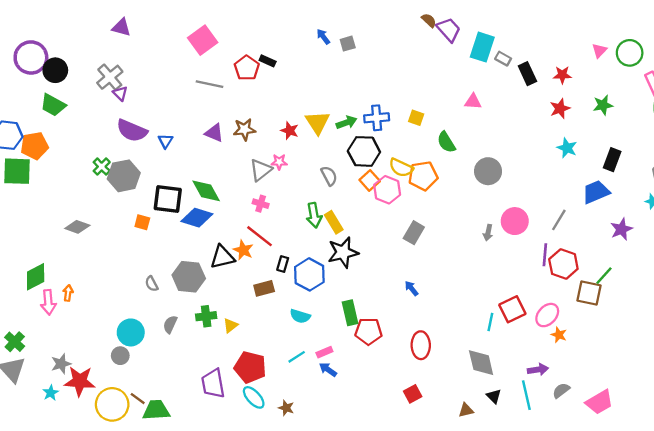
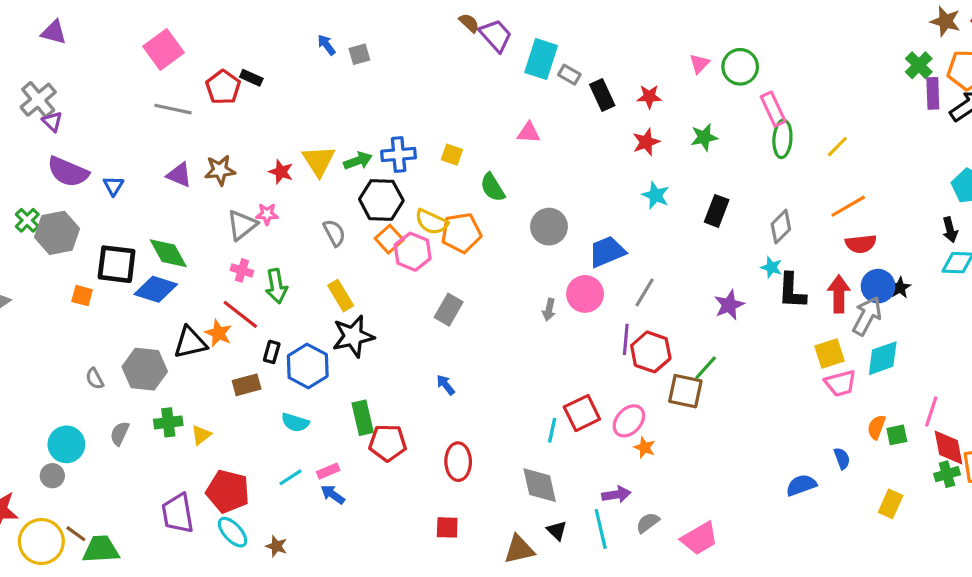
blue trapezoid: (596, 192) -> (607, 252), moved
green arrow: (314, 215) -> (276, 286), moved
red square: (413, 394) -> (447, 527), turned 30
brown triangle: (466, 410) -> (519, 549), size x1.5

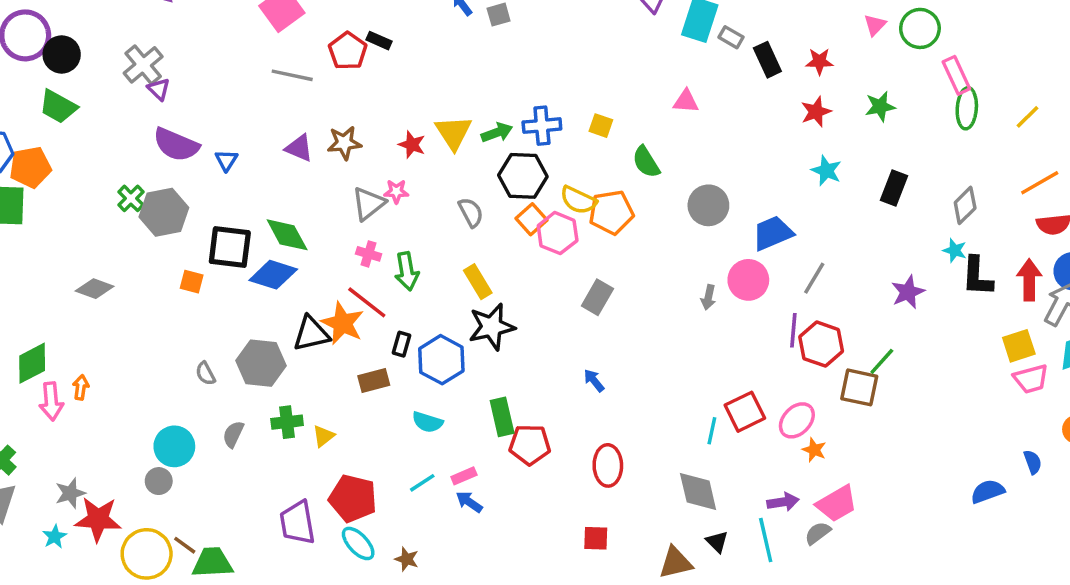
orange star: (218, 333) -> (343, 323), size x1.4
pink trapezoid: (699, 538) -> (837, 504), moved

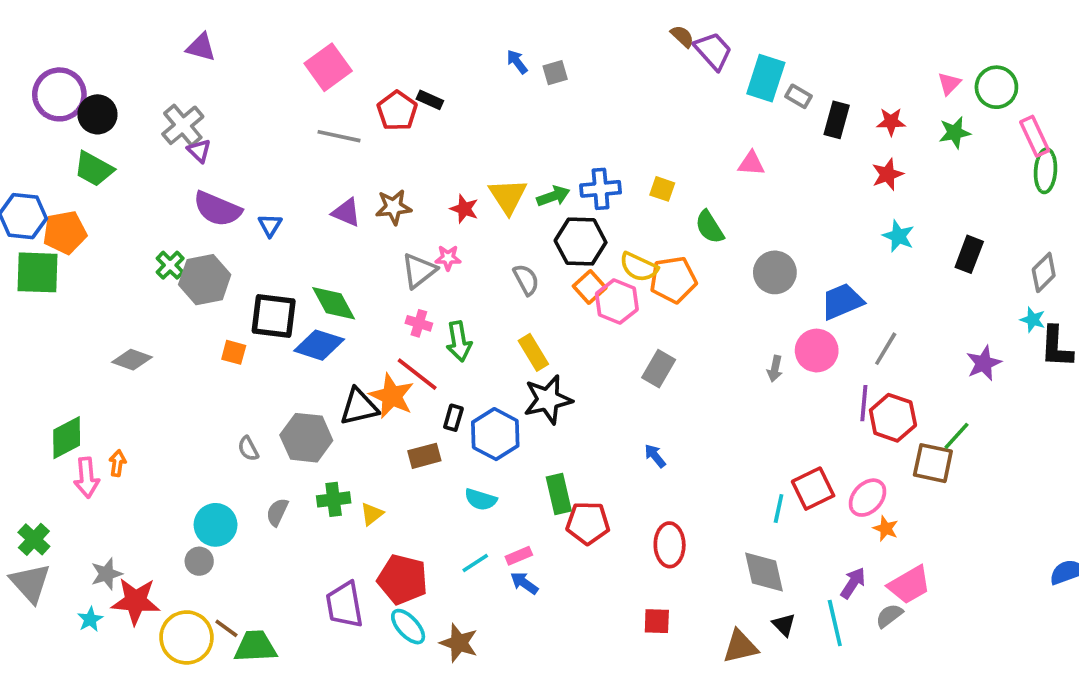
black rectangle: (767, 60) -> (837, 120), turned 40
green star: (880, 107) -> (955, 133), moved
purple arrow: (783, 502) -> (853, 583), turned -48
brown star: (407, 559) -> (459, 643), size x1.5

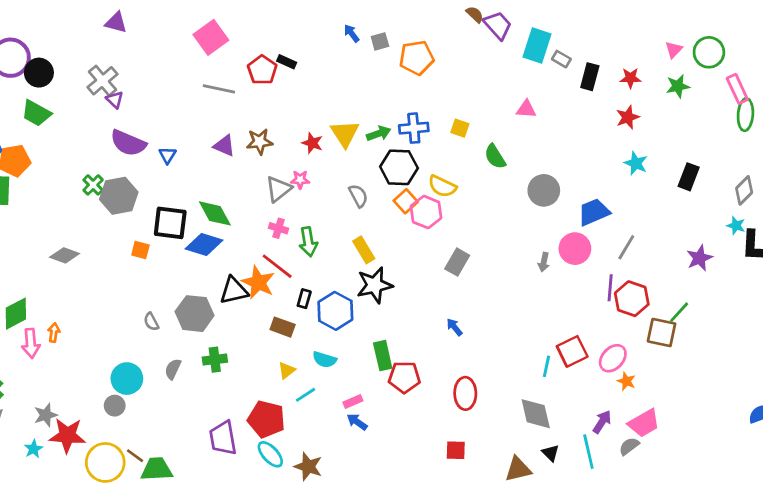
orange pentagon: (673, 280) -> (417, 58), moved
brown rectangle: (424, 456) -> (283, 327), turned 35
yellow triangle: (372, 514) -> (287, 370), moved
cyan line: (475, 563) -> (306, 395), moved

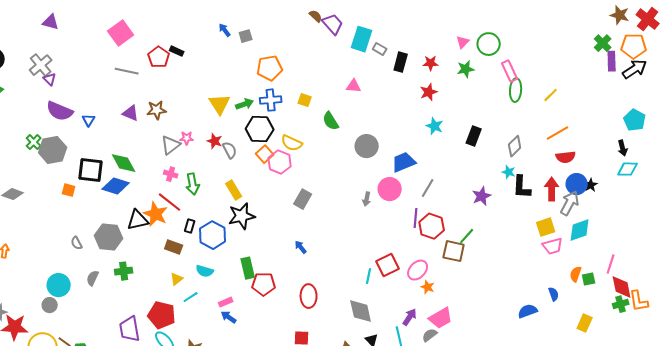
orange pentagon: (417, 58) -> (270, 68), moved
red star: (312, 143) -> (215, 141), moved

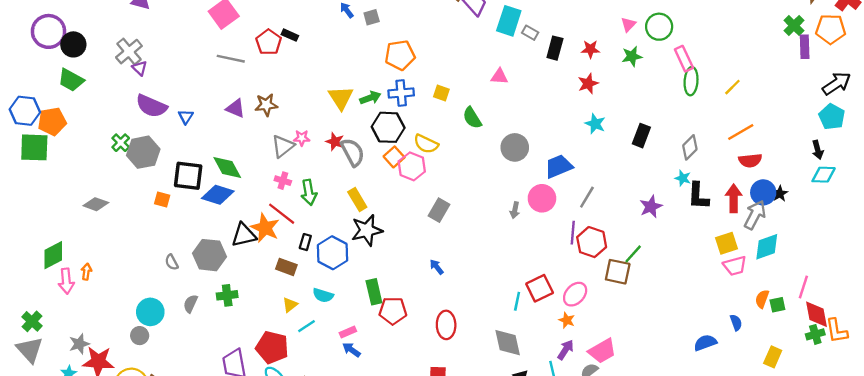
black arrow: (635, 69) -> (837, 84), moved
gray semicircle: (230, 150) -> (353, 152), size x1.4
orange star: (428, 287) -> (567, 320), moved

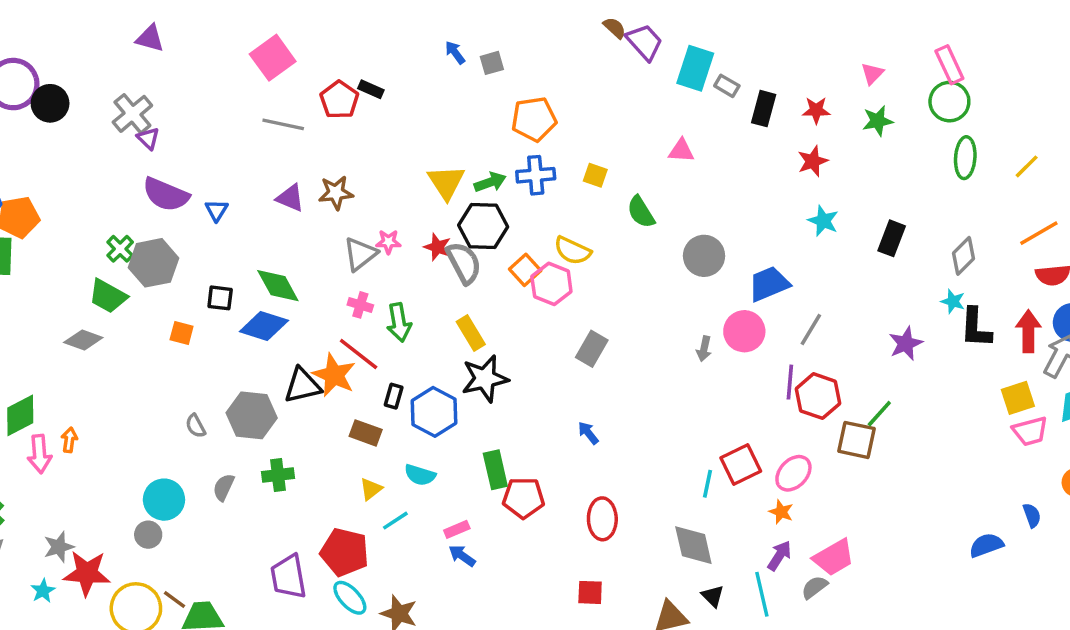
green circle: (659, 27) -> (949, 102), moved
pink rectangle: (684, 59) -> (949, 65), moved
green trapezoid: (71, 80) -> (108, 296), moved
black hexagon: (388, 127) -> (483, 226), moved
black square: (188, 176) -> (220, 298), size x0.6

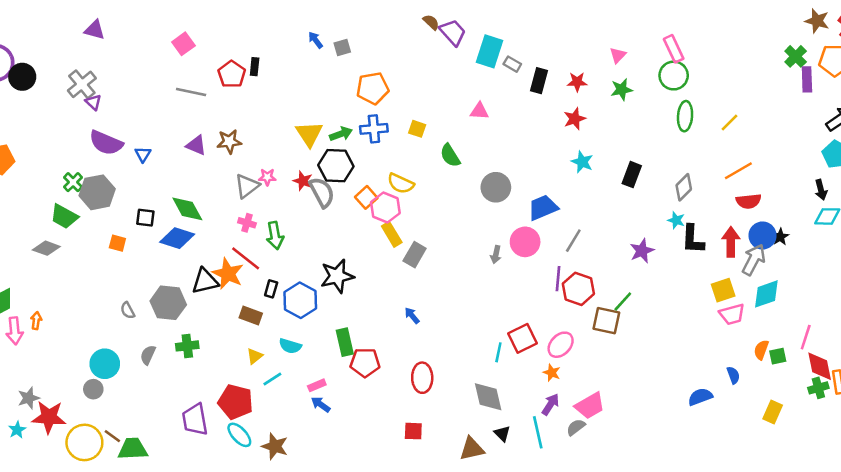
pink square: (273, 58) -> (183, 44), size x0.7
black rectangle: (371, 89) -> (255, 67), turned 72
yellow rectangle: (471, 333) -> (392, 234), moved

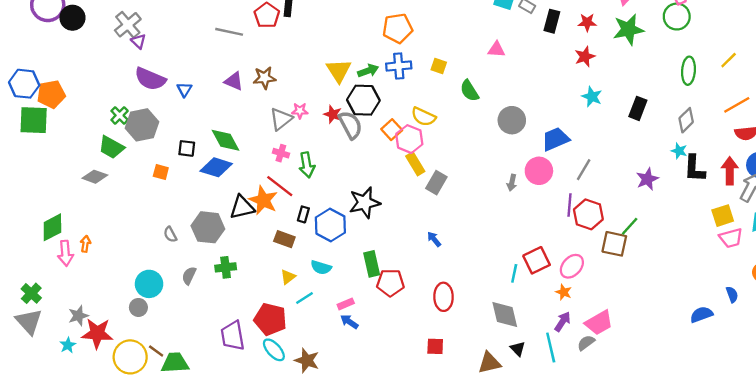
green star: (622, 89) -> (628, 29), size x1.5
green ellipse: (685, 116) -> (688, 71), moved

